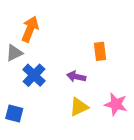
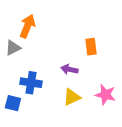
blue cross: (34, 75) -> (31, 83), moved, turned -35

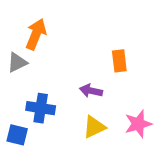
pink star: (105, 95) -> (138, 124), turned -30

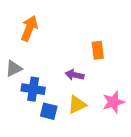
gray triangle: (17, 62) -> (14, 68), moved
blue square: (17, 135) -> (49, 111), moved

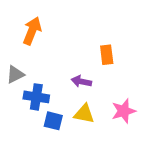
yellow triangle: (77, 105) -> (84, 114), turned 36

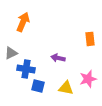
orange rectangle: (107, 55) -> (90, 39), moved
yellow triangle: (84, 114) -> (66, 88), moved

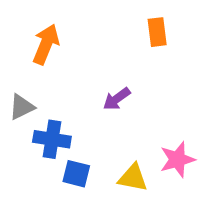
orange rectangle: (90, 39) -> (157, 32), moved
purple arrow: (58, 58) -> (117, 99), moved, turned -48

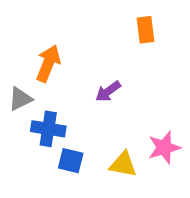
orange arrow: (46, 44) -> (48, 63), moved

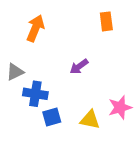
orange arrow: (48, 63) -> (35, 28), moved
blue square: (71, 161) -> (52, 117), turned -30

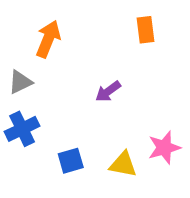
gray triangle: (15, 72) -> (20, 82), moved
blue cross: (35, 94) -> (22, 129), moved, turned -35

